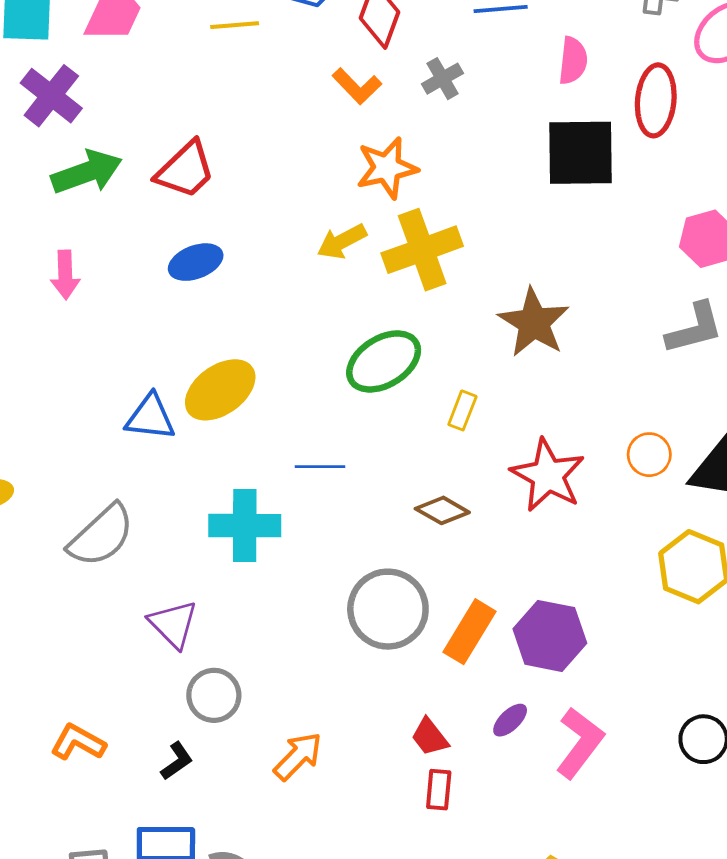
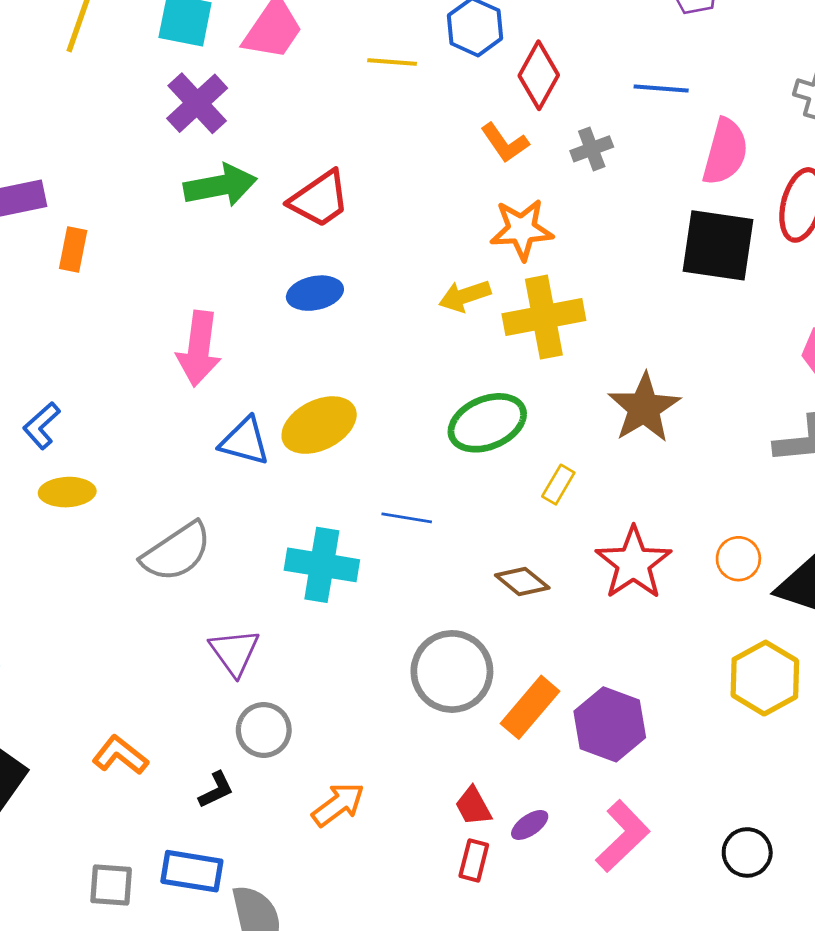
pink semicircle: (573, 61) -> (725, 152), size x1.4
pink arrow: (65, 275) -> (199, 349), moved, size x1.5
purple ellipse: (510, 720) -> (530, 825), moved

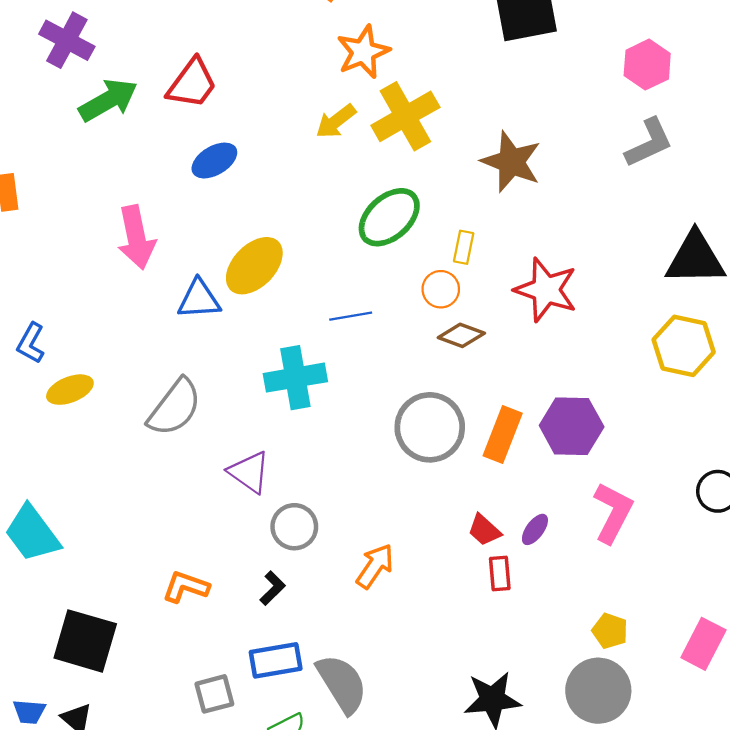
orange circle: (738, 559) -> (441, 289), moved

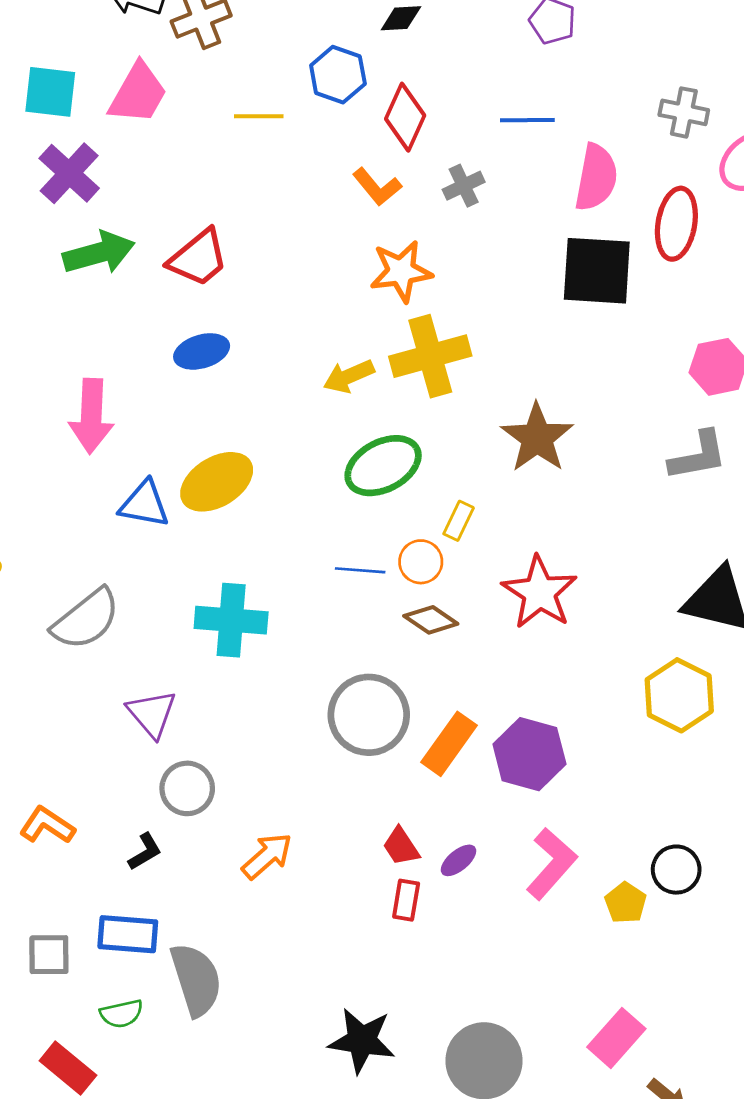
yellow arrow: (336, 121) -> (349, 376), moved
blue line: (351, 316) -> (360, 570), moved
yellow pentagon: (610, 631) -> (626, 903), moved

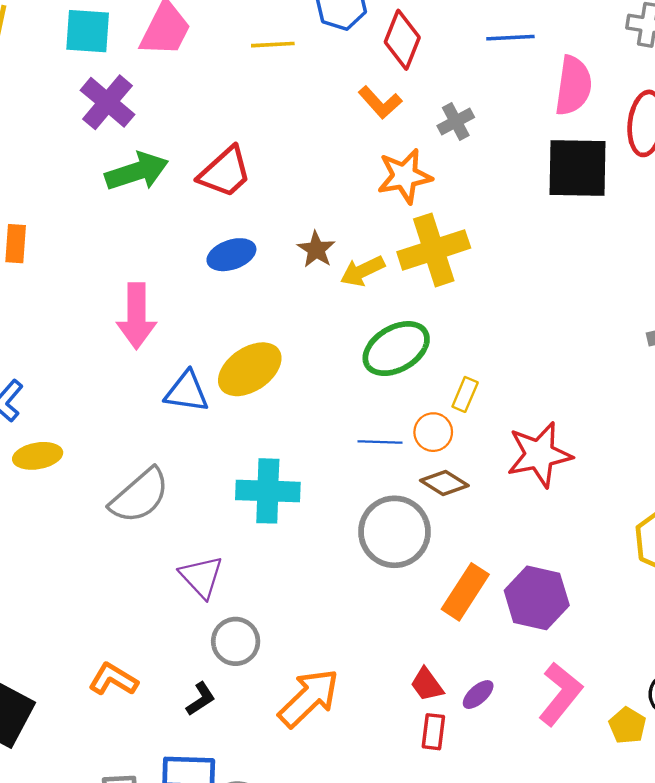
gray cross: (464, 186) -> (456, 121), moved
brown star: (537, 438) -> (316, 249), moved, size x0.6
red star: (540, 592) -> (539, 455), turned 30
gray circle: (369, 715) -> (394, 532), moved
orange arrow: (267, 856) -> (309, 698), size x1.4

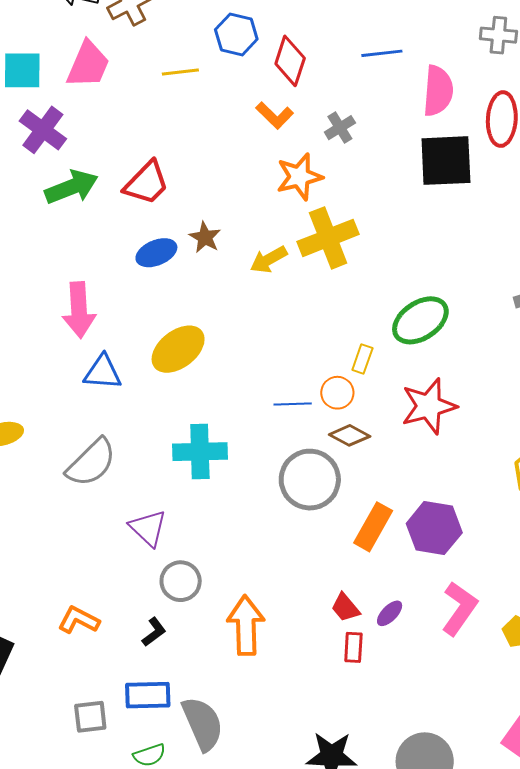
brown star: (316, 249) -> (205, 237), moved
green ellipse: (396, 349) -> (420, 320), moved
blue triangle: (187, 392) -> (103, 372), moved
orange arrow: (309, 698) -> (246, 625), turned -44

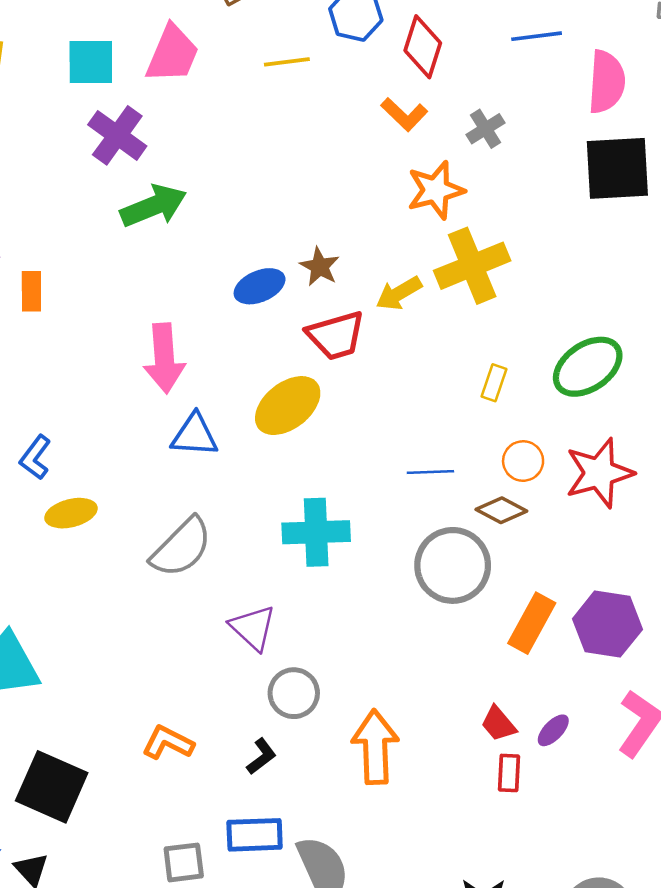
red trapezoid: (146, 183) -> (336, 335), moved, turned 30
yellow rectangle: (362, 359) -> (494, 383), moved
orange circle: (337, 393) -> (523, 461), moved

